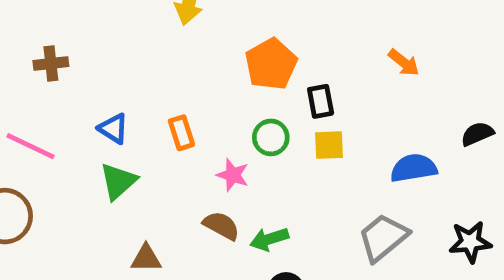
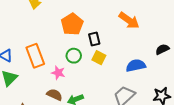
orange arrow: (404, 63) -> (129, 20), size x1.5
orange rectangle: (181, 133) -> (35, 56), size x1.6
yellow square: (329, 145) -> (99, 58), turned 32

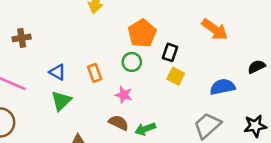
black rectangle: (94, 39) -> (170, 52), turned 32
orange rectangle: (35, 56) -> (95, 73), size x0.6
green circle: (74, 56) -> (132, 62), moved

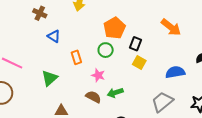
brown cross: (22, 38) -> (40, 13), moved, turned 32
blue triangle: (57, 72) -> (54, 36), moved
green arrow: (145, 129) -> (115, 93), moved

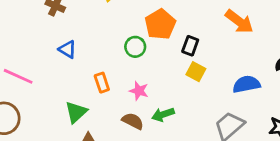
blue triangle: (54, 36) -> (67, 49), moved
green circle: (106, 50) -> (135, 47), moved
orange rectangle: (76, 57) -> (102, 83), moved
green triangle: (49, 78) -> (76, 112), moved

